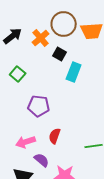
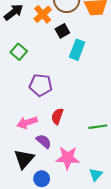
black square: (60, 54) -> (62, 31), turned 32

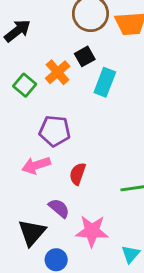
orange cross: (43, 14) -> (58, 72), moved
pink arrow: (27, 123) -> (36, 165), moved

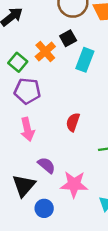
purple pentagon: (55, 131) -> (27, 91), moved
pink arrow: (36, 165) -> (27, 129), turned -85
red semicircle: (78, 174) -> (73, 122), moved

